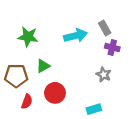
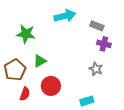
gray rectangle: (105, 28) -> (97, 26), turned -40
cyan arrow: (76, 36) -> (65, 16), moved
brown pentagon: (16, 76) -> (15, 70), turned -30

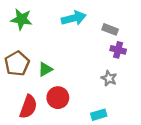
green star: (26, 34) -> (22, 19), moved
brown pentagon: (15, 70) -> (17, 64), moved
red semicircle: (25, 94) -> (28, 107), size x1.5

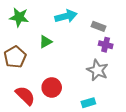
green triangle: (45, 69) -> (46, 42), moved
gray star: (109, 78) -> (97, 70), size x1.5
red semicircle: (28, 107) -> (25, 96), turned -65

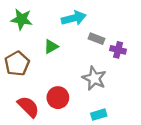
gray rectangle: (98, 26) -> (96, 39), moved
gray star: (97, 70) -> (94, 78), moved

